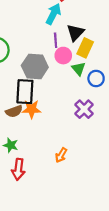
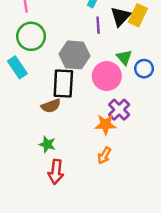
yellow rectangle: (85, 48) -> (138, 15), moved
pink circle: (63, 56) -> (107, 76), moved, size x1.5
orange star: (32, 109) -> (106, 124), moved
purple cross: (84, 109) -> (119, 110), moved

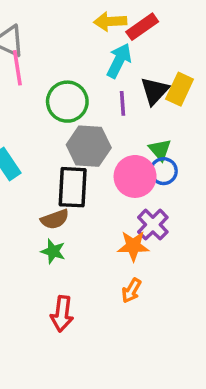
green circle: (31, 36) -> (67, 102), moved
blue circle: (144, 69) -> (164, 171), moved
green star: (47, 144) -> (53, 251), moved

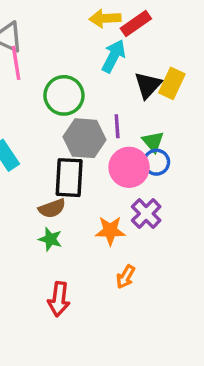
purple line: (123, 103) -> (117, 126), moved
orange star: (133, 246) -> (110, 231), moved

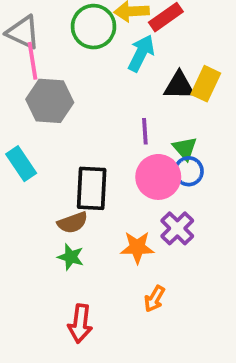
black triangle: (148, 85) -> (179, 86), turned 48
green circle: (64, 95) -> (94, 27), moved
gray hexagon: (85, 138) -> (50, 101), moved

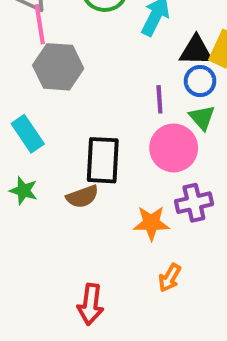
blue circle: (189, 171) -> (200, 81), moved
purple cross: (177, 228) -> (194, 203), turned 32
green star: (71, 257) -> (24, 191), moved

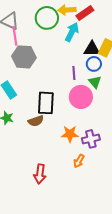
purple cross: (194, 203) -> (91, 139), moved

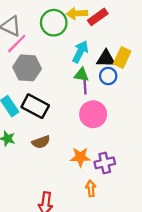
cyan arrow: (72, 32) -> (80, 52), moved
pink line: (15, 36) -> (17, 44), turned 54
green triangle: (95, 82) -> (82, 75), moved, turned -40
black rectangle: (46, 103) -> (35, 106), moved, turned -65
orange arrow: (79, 161) -> (91, 188), turned 144

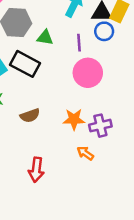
green triangle: (82, 75) -> (45, 38), moved
brown semicircle: (41, 142) -> (30, 116), moved
orange arrow: (91, 188) -> (85, 153), turned -49

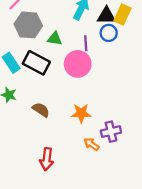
pink circle: (88, 73) -> (78, 64), moved
brown semicircle: (30, 116) -> (41, 110), turned -126
purple cross: (100, 126) -> (111, 132), moved

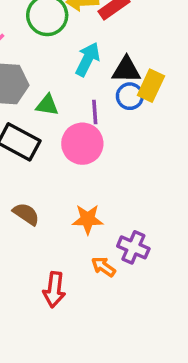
yellow rectangle: (122, 15) -> (151, 86), moved
purple cross: (111, 132) -> (133, 247), turned 36
red arrow: (47, 159) -> (54, 290), moved

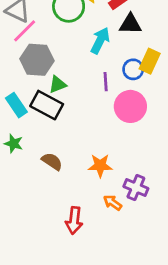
black triangle: (126, 70) -> (130, 24), moved
green triangle: (47, 105) -> (58, 84), moved, turned -30
pink circle: (82, 144) -> (130, 106), moved

